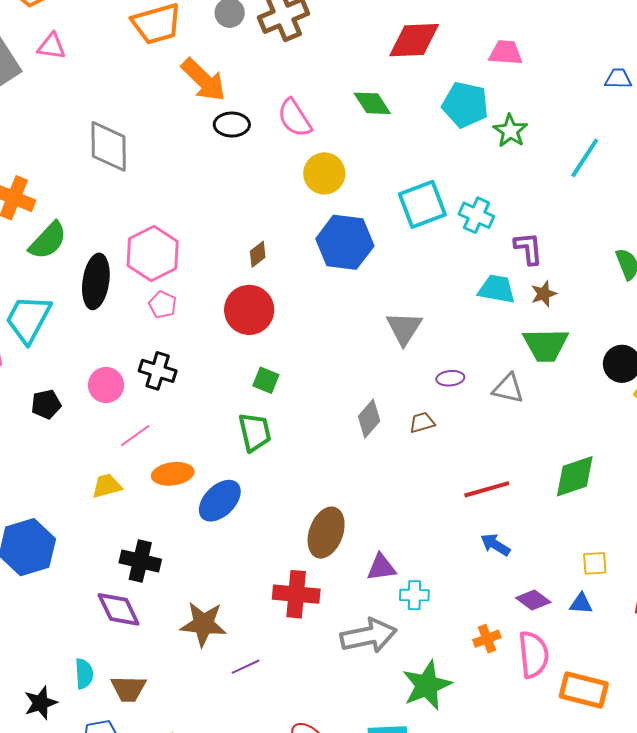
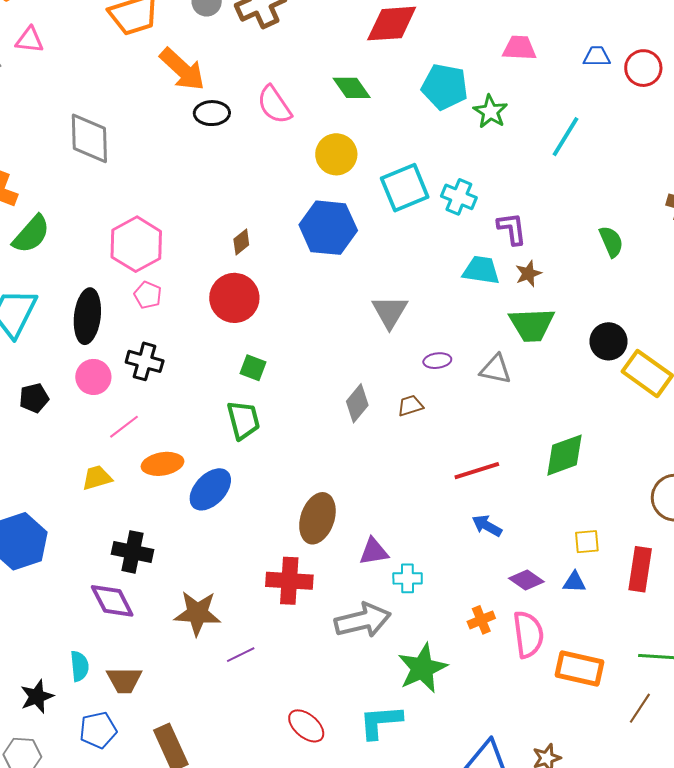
pink trapezoid: (506, 53) -> (519, 48), moved
yellow circle: (324, 173) -> (336, 154), moved
black ellipse: (96, 281) -> (87, 316), moved

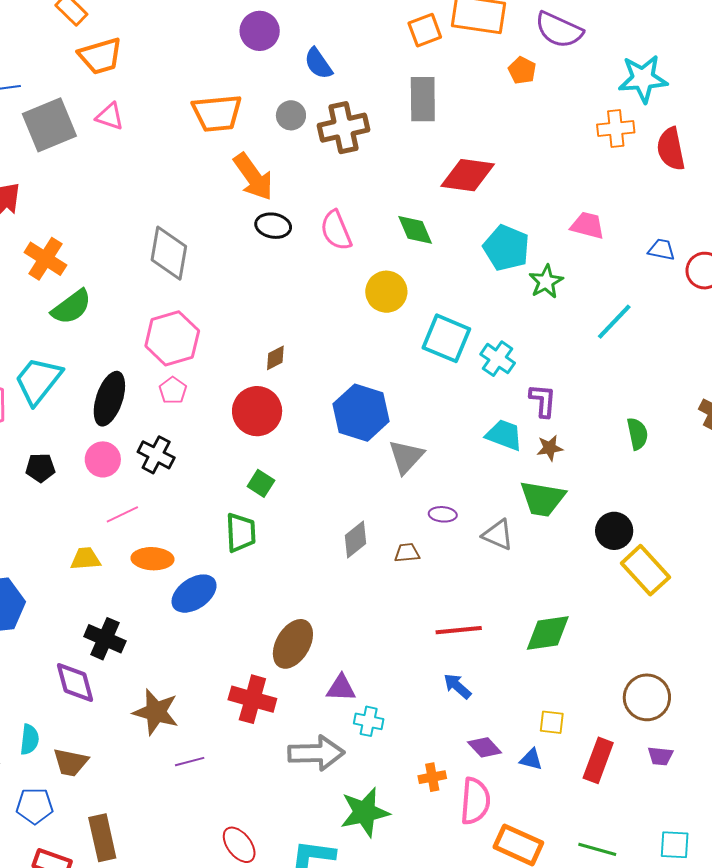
gray diamond: (89, 138) -> (169, 253), moved
cyan square: (405, 188) -> (446, 338), turned 33
blue hexagon: (328, 228) -> (361, 413), moved

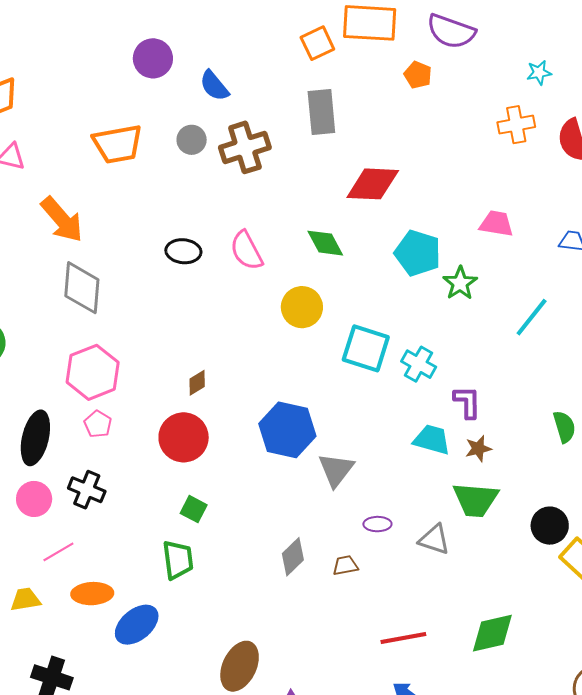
cyan star: (643, 79) -> (539, 73), size x0.5
orange arrow: (253, 177) -> (62, 220), moved

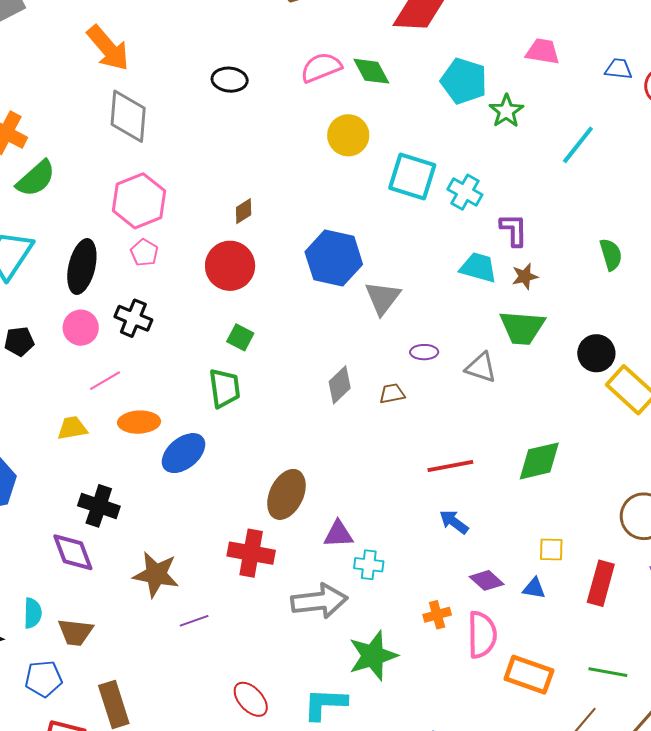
pink semicircle: (246, 250) -> (321, 67), moved, turned 96

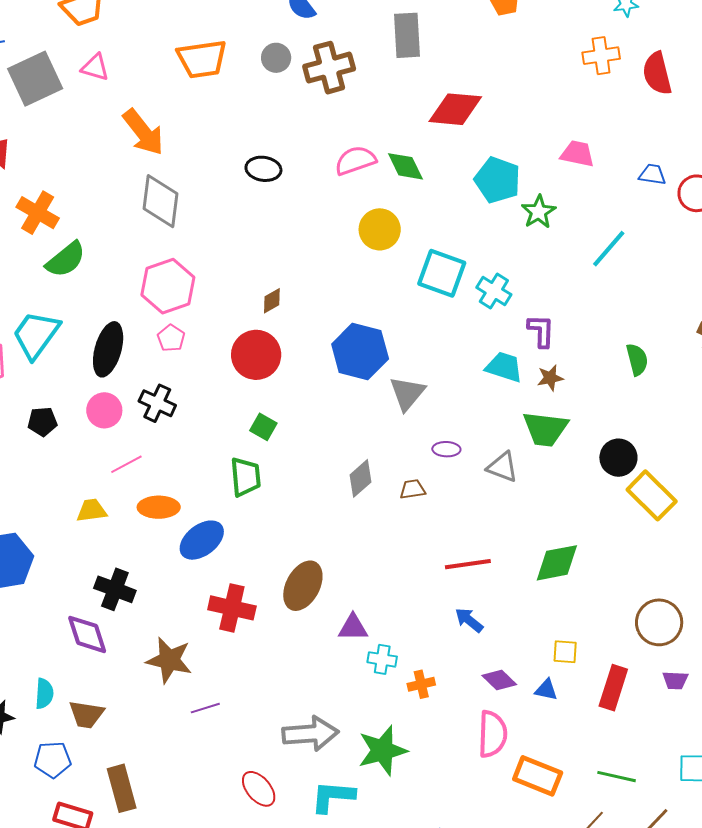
red cross: (251, 553) -> (232, 608), moved
gray arrow: (319, 601) -> (310, 734), moved
orange cross: (437, 615) -> (421, 684), moved

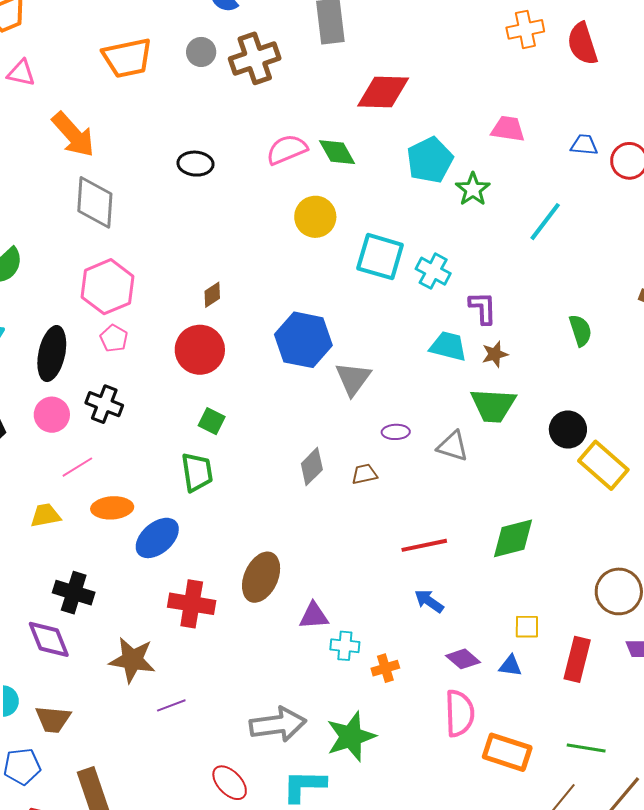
cyan pentagon: (497, 180) -> (430, 160), turned 30

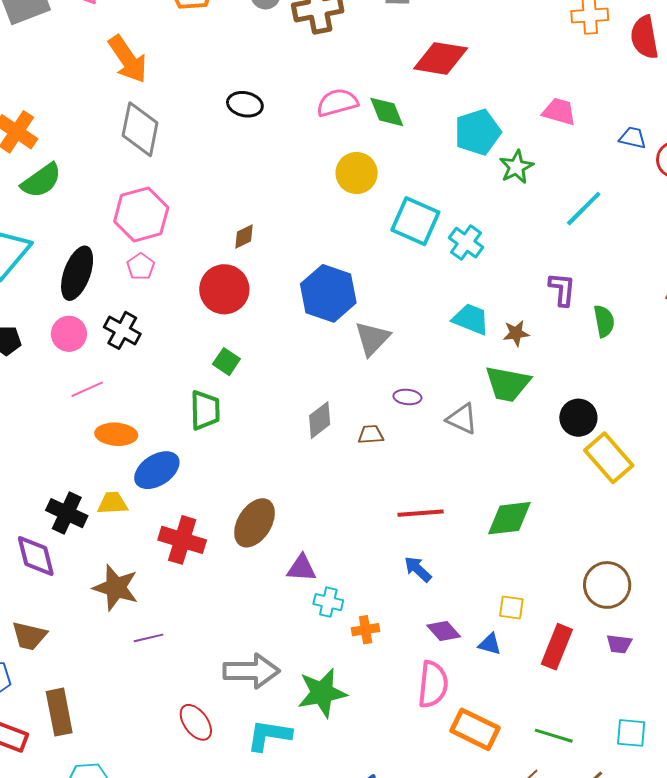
purple L-shape: (483, 308) -> (562, 289), moved
yellow trapezoid: (45, 515) -> (113, 503), moved

